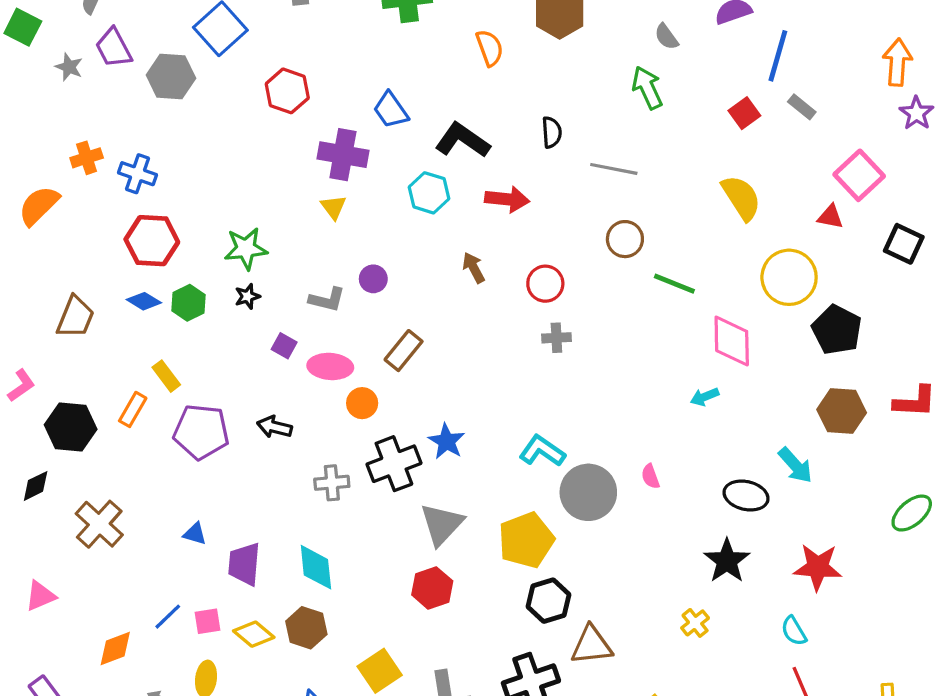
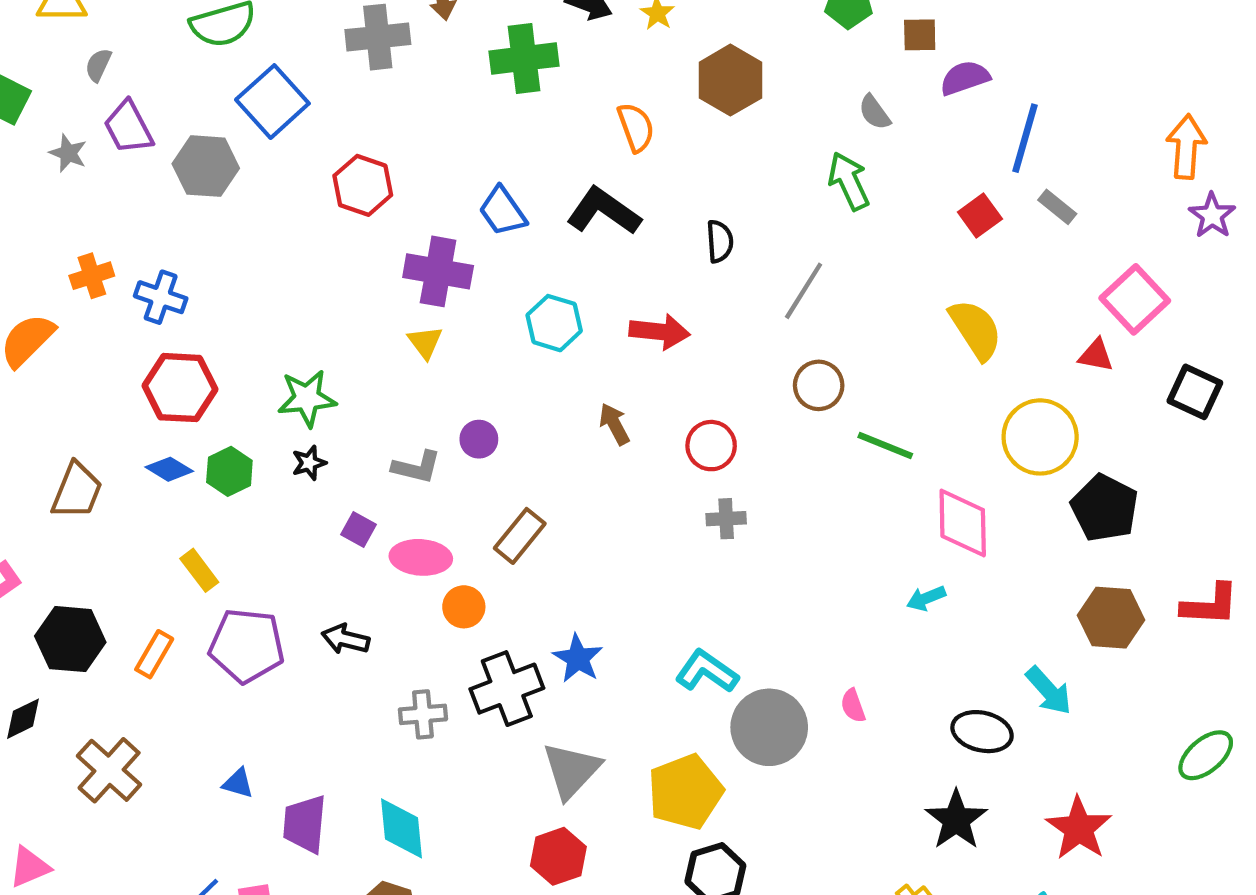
black L-shape: (462, 140) -> (604, 211), moved
gray line: (614, 169) -> (804, 291), turned -69
orange rectangle: (133, 409) -> (154, 654), moved
red star: (818, 567) -> (1079, 828), turned 30

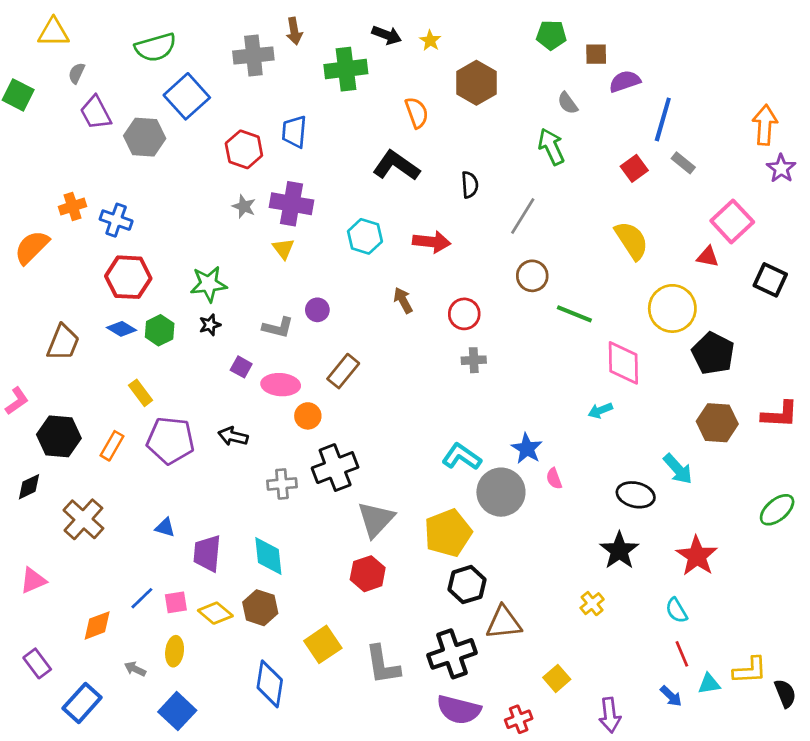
gray star: (68, 153) -> (244, 206), moved
blue trapezoid: (503, 211) -> (294, 132), moved, turned 40
blue star: (578, 658) -> (527, 449), moved

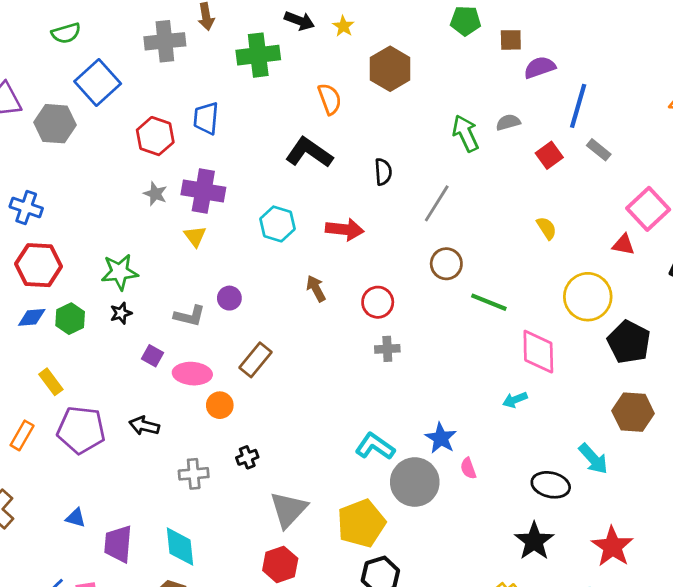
green semicircle: (156, 47) -> (66, 33), size x0.7
gray semicircle: (568, 103) -> (508, 122), moved, turned 110
yellow semicircle: (632, 240) -> (547, 228), size x0.6
blue diamond: (122, 329) -> (32, 317), turned -36
black cross: (335, 468) -> (247, 457), size x0.5

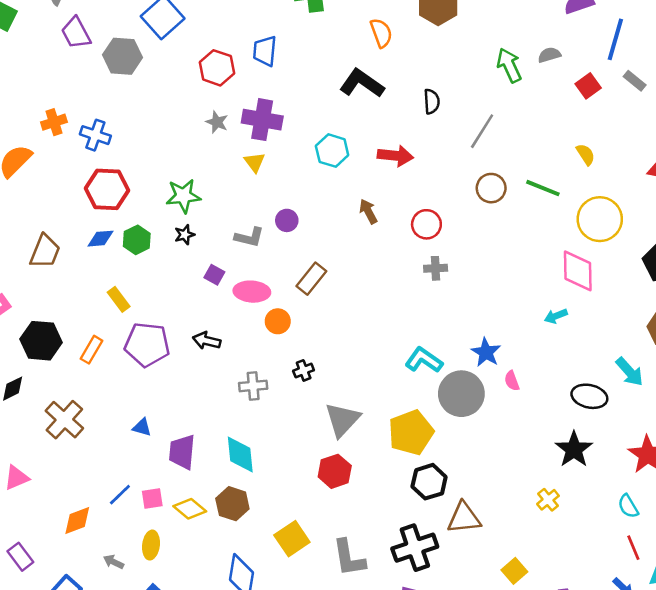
yellow circle: (588, 297) -> (600, 219), moved
green line: (489, 302) -> (543, 188), moved

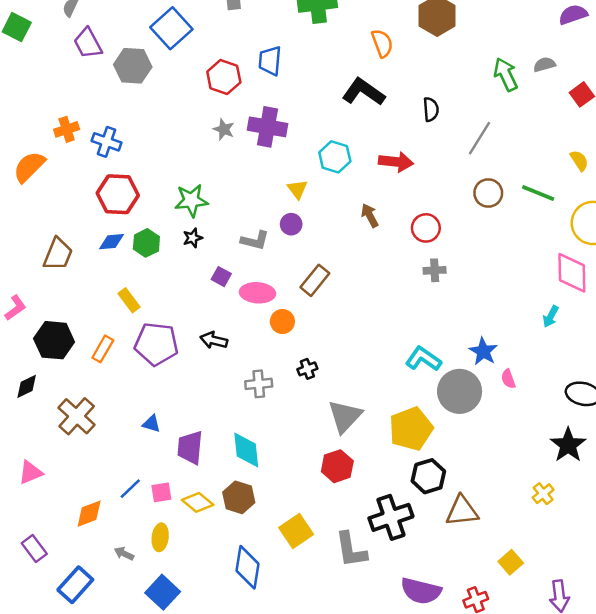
yellow triangle: (254, 162) -> (297, 189), moved
cyan arrow: (556, 316) -> (551, 316), turned -40
black cross: (415, 548) -> (391, 517), moved

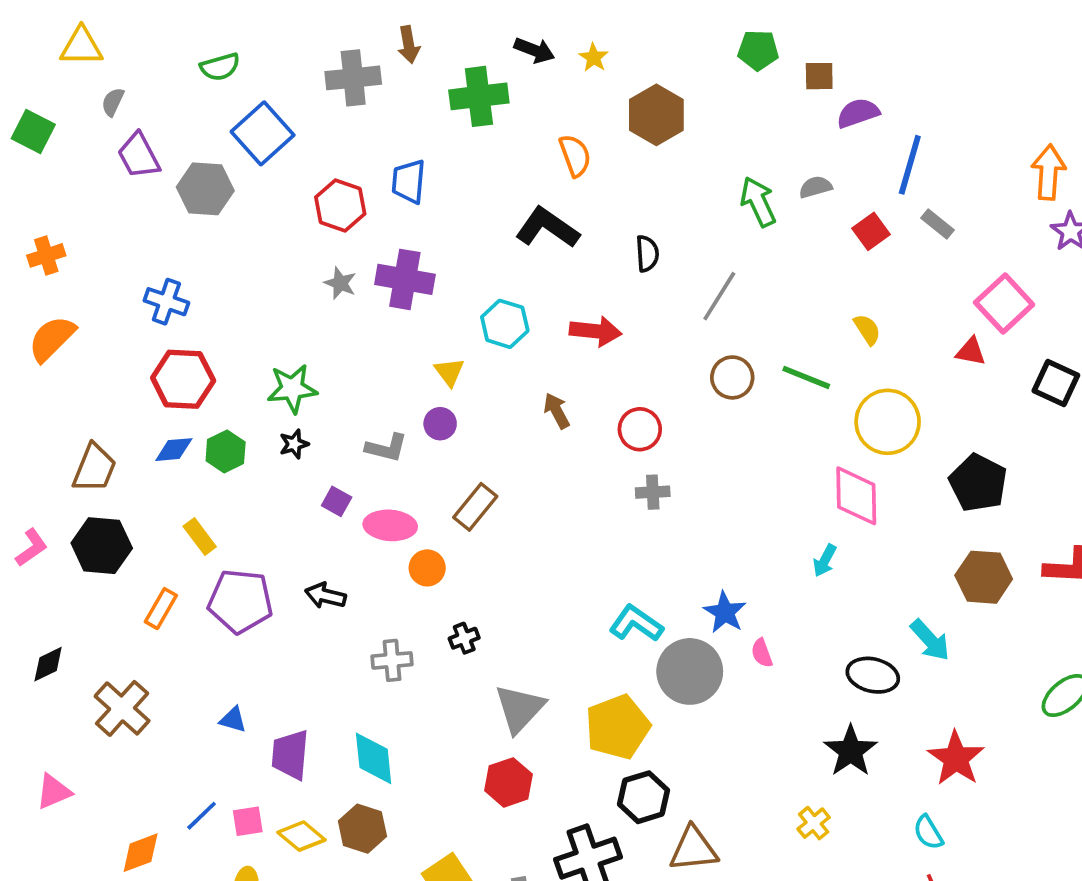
orange cross: (67, 129) -> (46, 255), moved
black hexagon: (54, 340) -> (102, 546), moved

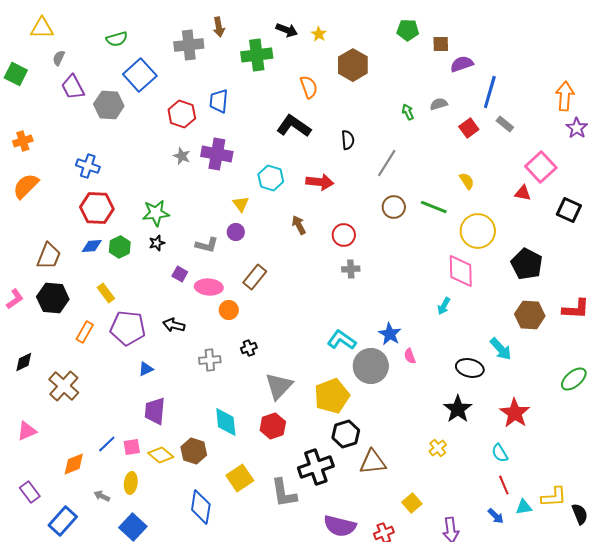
green arrow: (758, 202) -> (408, 112), size x0.6
blue triangle: (233, 720) -> (146, 369), moved, turned -42
cyan diamond: (374, 758) -> (226, 422), moved

